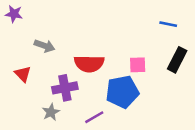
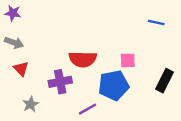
gray arrow: (44, 46) -> (14, 43), moved
black rectangle: (177, 60) -> (164, 81), moved
gray star: (51, 112) -> (31, 104), moved

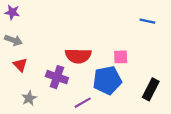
black rectangle: (164, 81) -> (151, 89), moved
purple cross: (60, 82) -> (57, 77), turned 30

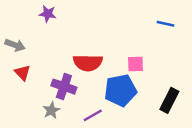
purple star: (12, 12) -> (48, 14), moved
gray star: (29, 98) -> (51, 110), moved

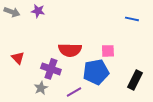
gray arrow: (15, 45) -> (12, 12), moved

